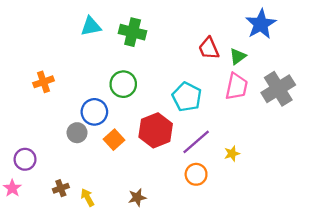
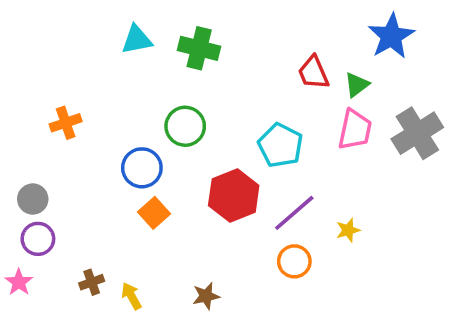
gray circle: (77, 133) -> (33, 199), moved
orange square: (114, 140) -> (154, 213), moved

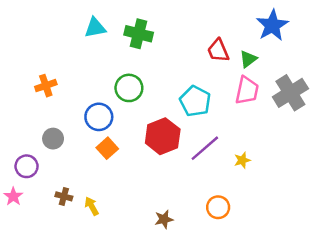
gray circle: (33, 199) -> (53, 139), moved
orange circle: (294, 261) -> (218, 207), moved
brown cross: (92, 282) -> (64, 196), turned 35
brown star: (206, 296) -> (164, 219), moved

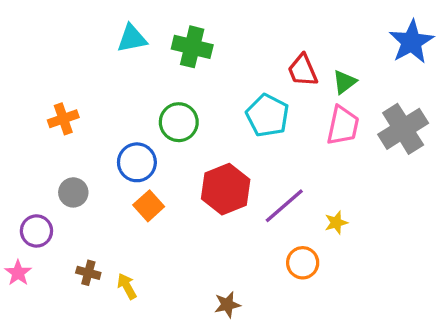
blue star: (272, 25) -> (411, 42), moved
cyan pentagon: (195, 101) -> (267, 115), moved
orange circle: (218, 207) -> (303, 263), moved

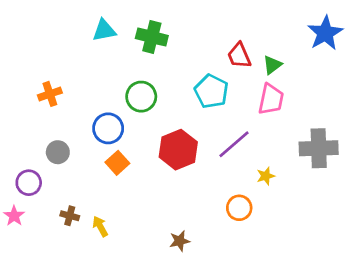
gray cross: (403, 129) -> (319, 148), moved, turned 30
purple line: (284, 206) -> (234, 144), moved

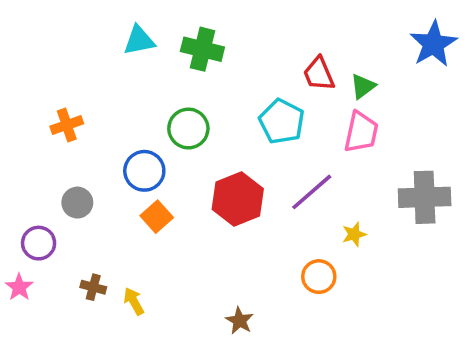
brown star: (180, 241) -> (239, 321), turned -30

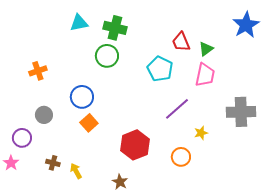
green circle: (188, 129) -> (107, 56), moved
red hexagon: (238, 199) -> (135, 145), moved
brown star: (239, 321) -> (120, 182), moved

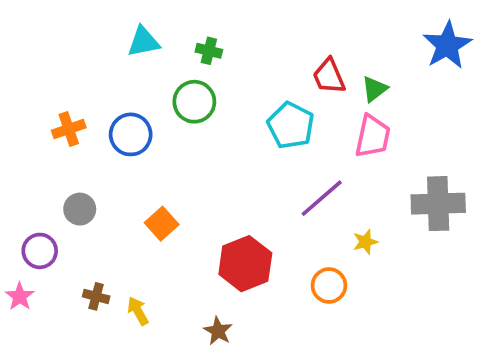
green cross: (115, 28) -> (209, 51), size x0.6
blue circle: (82, 97) -> (131, 134), moved

